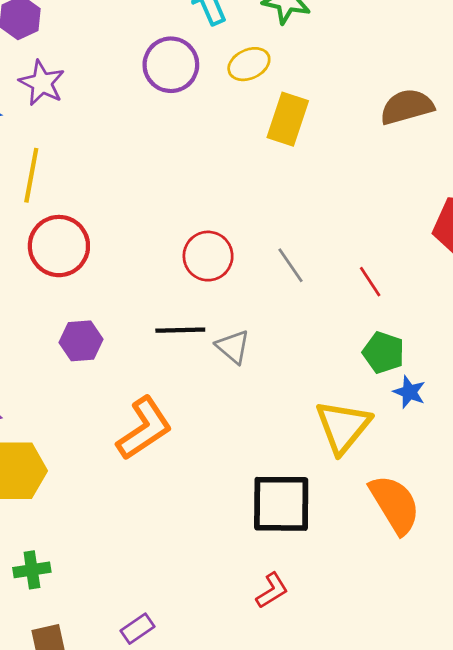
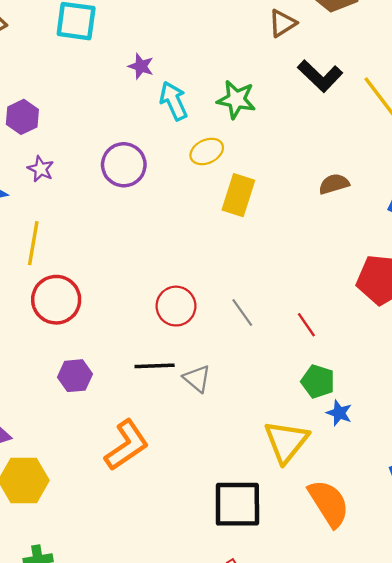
purple circle: (171, 65) -> (124, 165), moved
purple star: (42, 83) -> (41, 169), size x0.7
brown semicircle: (407, 107) -> (334, 184), size x0.7

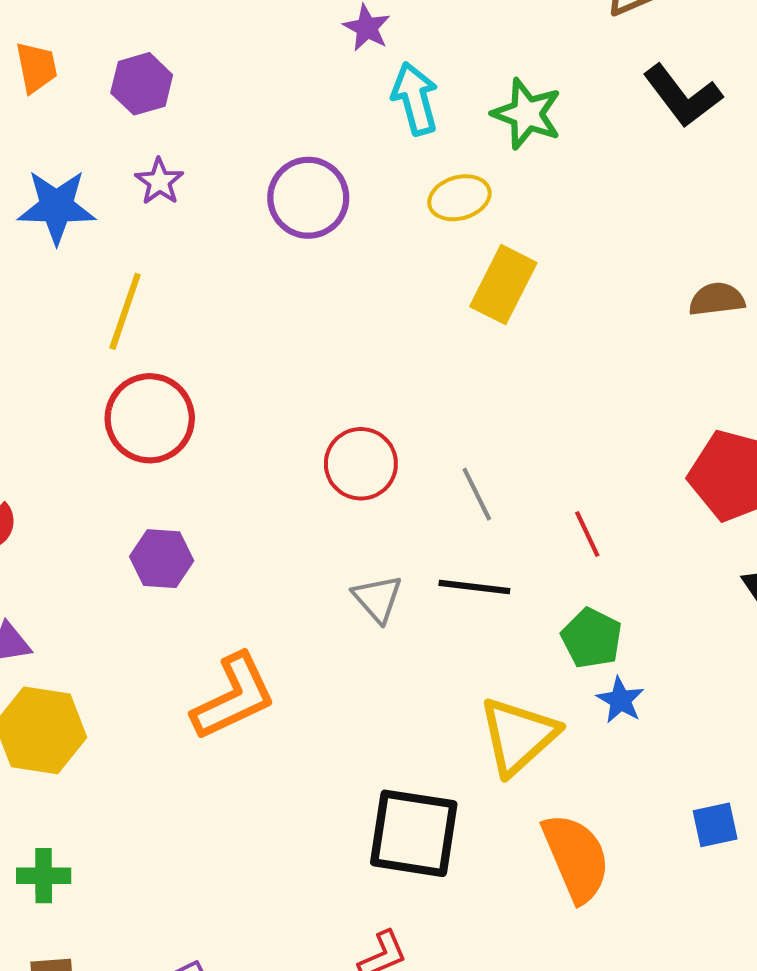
brown semicircle: (334, 184) -> (717, 299), moved
black line: (155, 366) -> (474, 587), moved

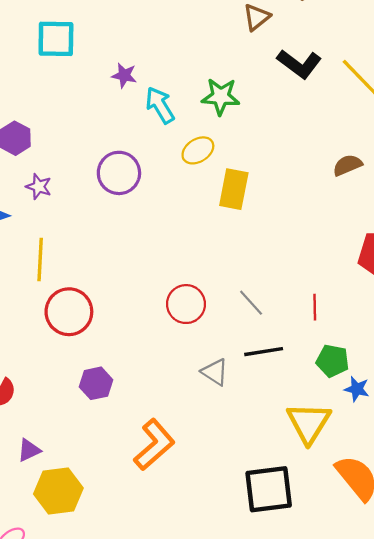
red line: (587, 534) -> (315, 307), turned 40

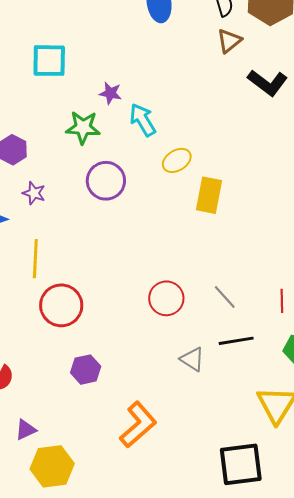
green star: (221, 97) -> (83, 127), moved

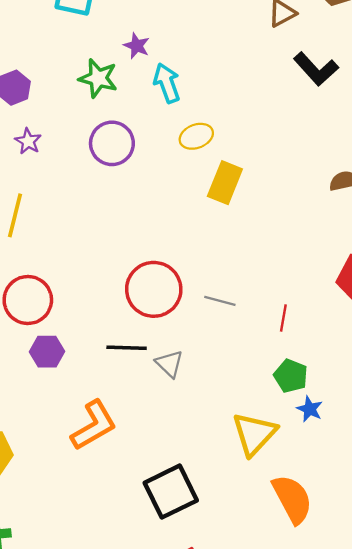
gray line: (225, 297) -> (220, 301), turned -44
red circle: (166, 298) -> (154, 289), size x1.4
red circle: (61, 305) -> (28, 300), moved
black line: (236, 341) -> (127, 348), moved
black square: (241, 464) -> (171, 492), moved, turned -30

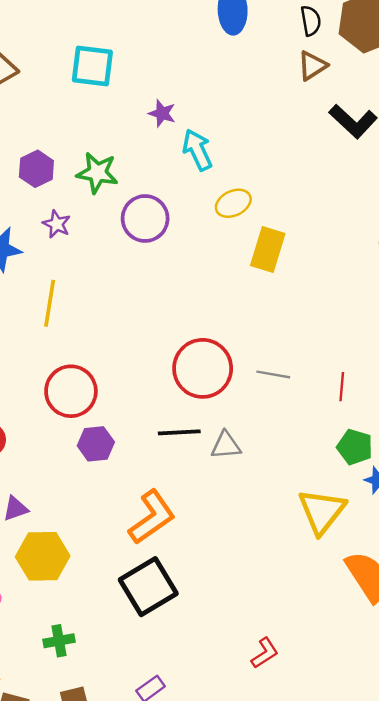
green star: (98, 78) -> (97, 173), moved
gray triangle: (169, 364) -> (226, 445), turned -44
black square: (171, 492) -> (148, 587), moved

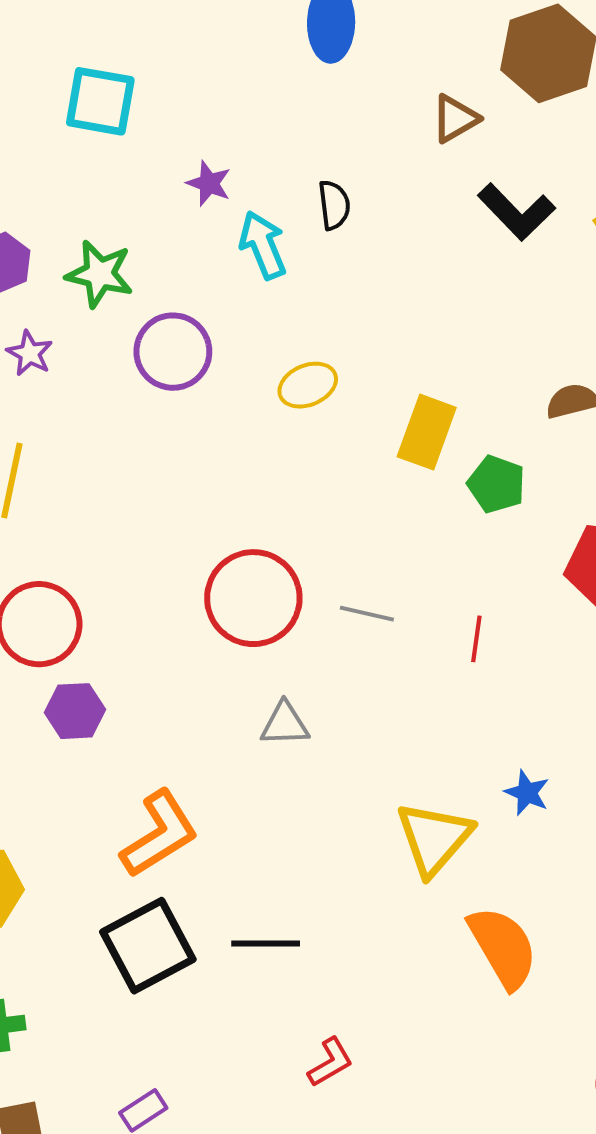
black semicircle: (311, 21) -> (334, 205), moved
yellow ellipse: (233, 203) -> (308, 385), moved
yellow rectangle: (268, 249) -> (427, 432), moved
black line: (179, 432) -> (266, 944), moved
green pentagon: (355, 447) -> (496, 484), moved

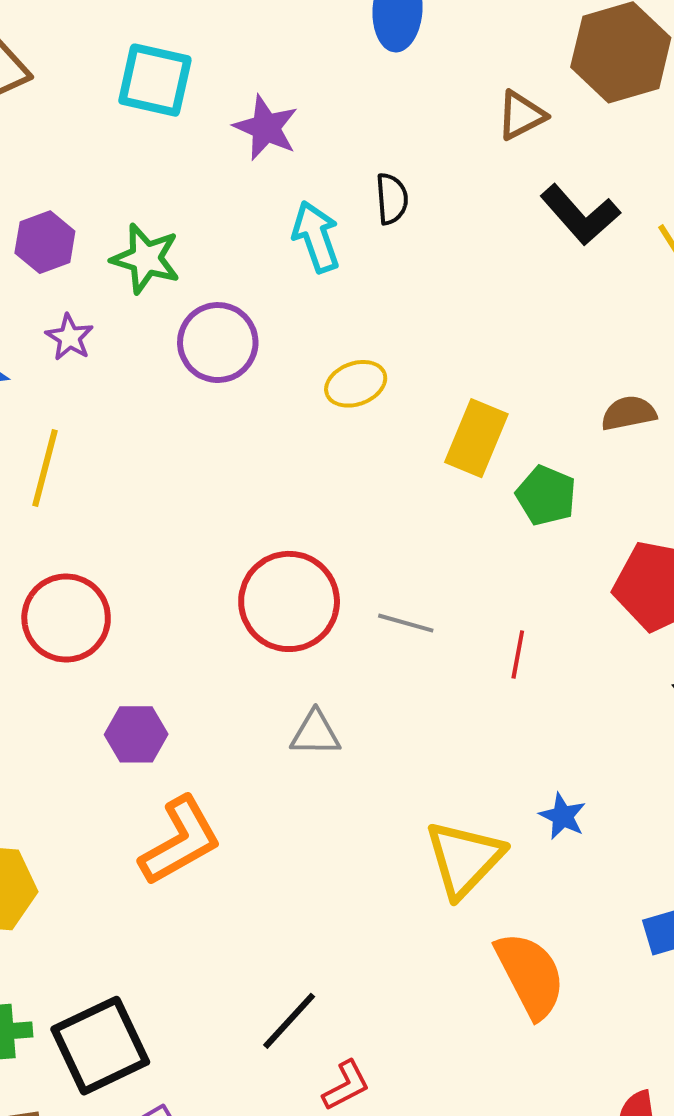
purple star: (209, 183) -> (266, 128), moved, size x1.4
purple hexagon: (75, 711) -> (136, 734), moved
black line: (266, 944) -> (289, 1021), moved, turned -50
black square: (148, 946) -> (100, 1046), moved

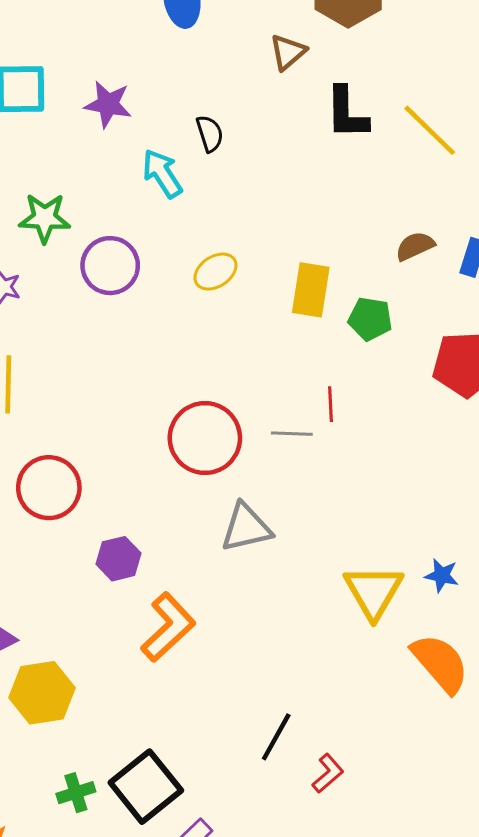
black L-shape: (580, 215) -> (347, 113), turned 54
red line: (518, 655) -> (331, 404), moved
gray triangle: (315, 733) -> (246, 528), size x1.4
blue star: (563, 816) -> (442, 575), moved

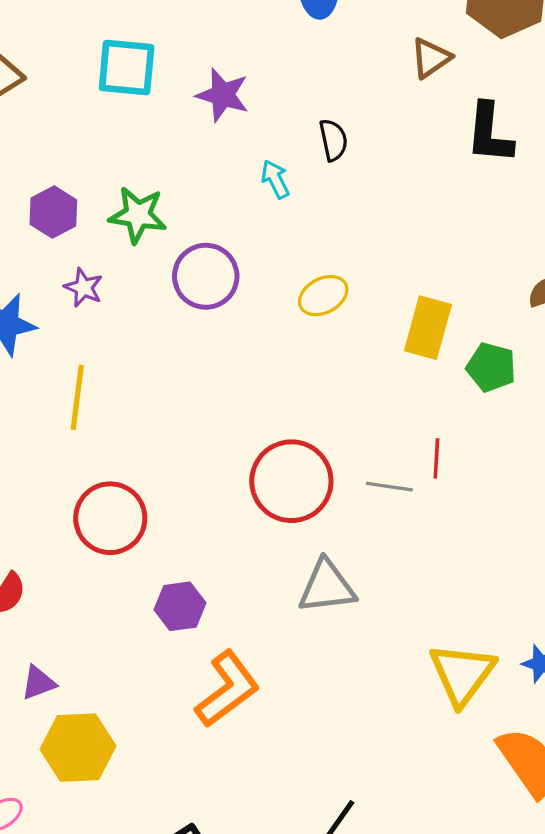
cyan arrow: (162, 173) -> (275, 179), size x0.7

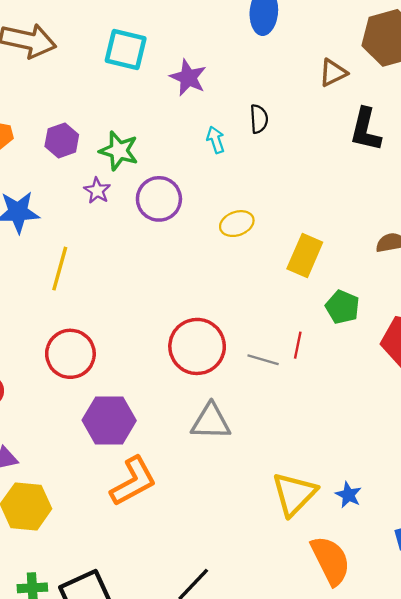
purple star: (84, 288) -> (97, 191), moved
green pentagon: (491, 367) -> (342, 307), moved
purple hexagon: (180, 606) -> (109, 420), size x1.5

